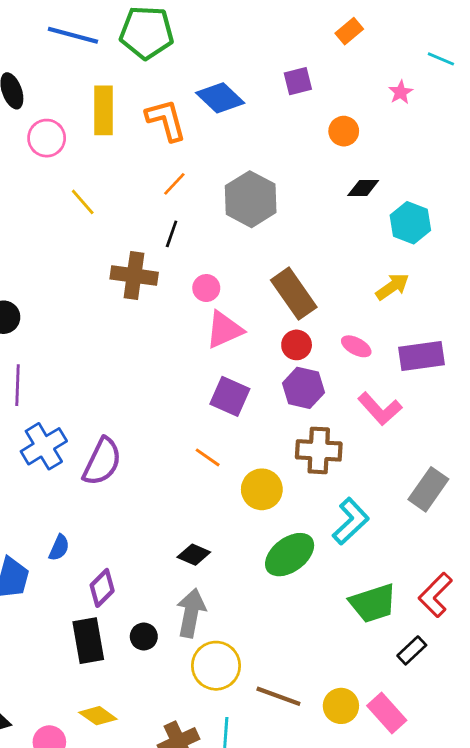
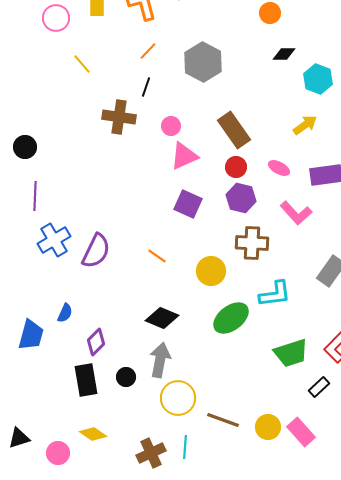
orange line: (208, 457) -> (157, 256), moved
cyan L-shape: (351, 521) -> (275, 294), turned 36
black diamond: (194, 555) -> (162, 318), size x1.4

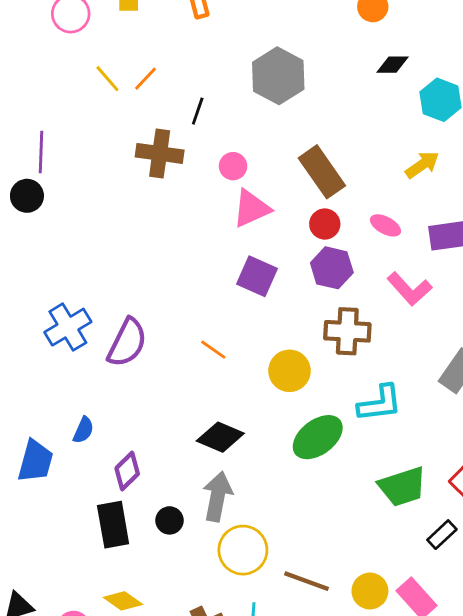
orange line: (148, 51) -> (146, 79), moved
purple line: (35, 196) -> (41, 152), moved

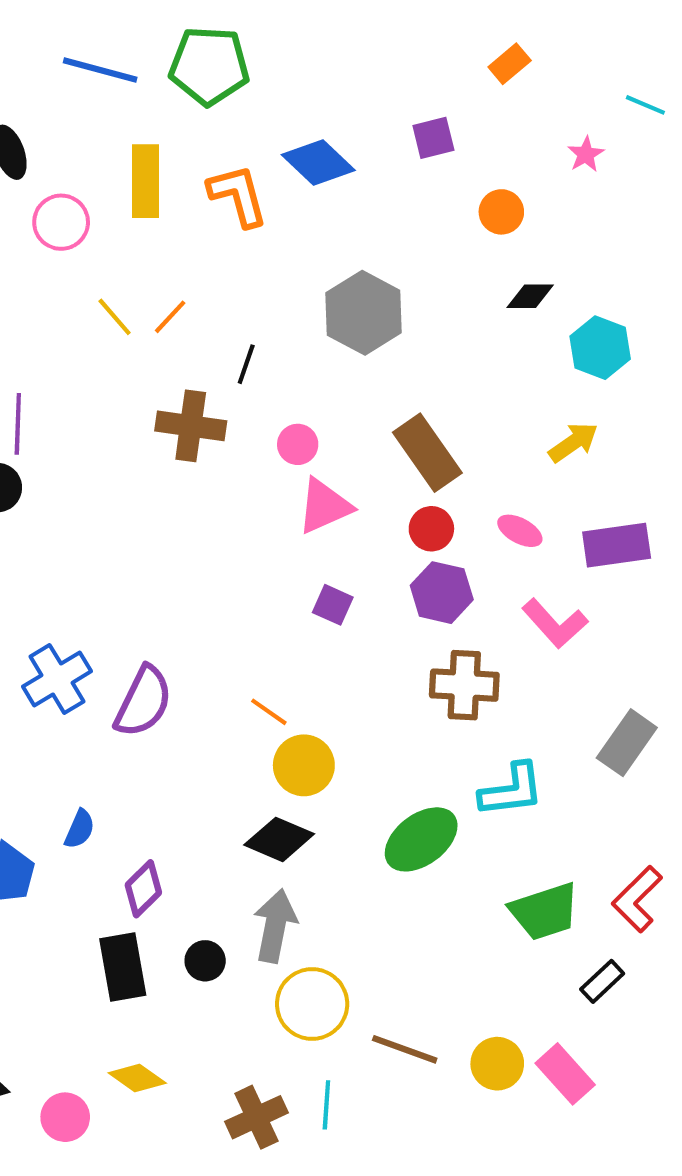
purple square: (257, 276) -> (333, 605), size x0.7
yellow circle: (289, 371) -> (304, 765), moved

